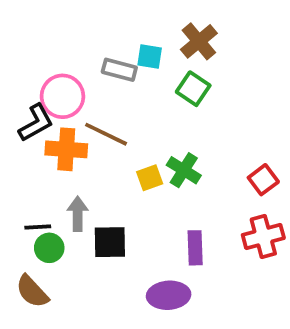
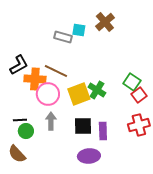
green square: (193, 89) -> (132, 82), moved
pink circle: (62, 96) -> (48, 94), moved
yellow square: (150, 178) -> (79, 94), size x1.6
gray arrow: (78, 214) -> (51, 121), moved
black square: (110, 242) -> (83, 126), moved

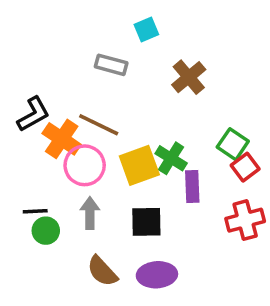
brown cross: (105, 22) -> (189, 77), moved
cyan square: (79, 30) -> (146, 30), moved, turned -32
orange cross: (35, 79) -> (62, 139), turned 30
purple rectangle: (103, 131) -> (192, 187), moved
brown semicircle: (17, 154) -> (102, 271), moved

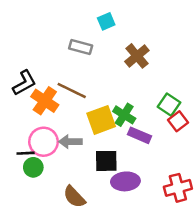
pink circle: (85, 165) -> (44, 142), moved
purple rectangle: (192, 187) -> (140, 135), turned -65
gray arrow: (90, 213) -> (70, 142), moved, turned -90
red cross: (245, 220) -> (178, 188), moved
purple ellipse: (157, 275) -> (125, 181), moved

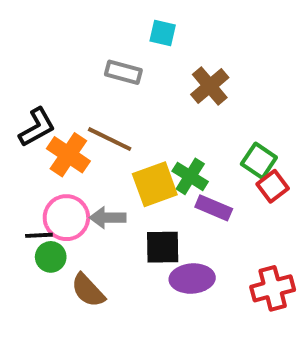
cyan square: (106, 21) -> (163, 33), turned 36
brown semicircle: (74, 197) -> (88, 290), moved

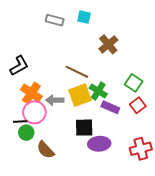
gray rectangle: (123, 72) -> (55, 20), moved
brown line: (110, 139) -> (77, 72), moved
orange cross: (68, 155) -> (31, 93), moved
red square: (273, 186) -> (138, 105), moved
gray arrow: (108, 218) -> (55, 100), moved

